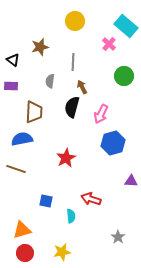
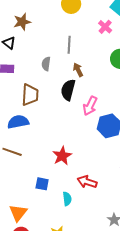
brown star: (40, 47) -> (22, 22), moved
pink arrow: (101, 114) -> (90, 106), moved
red star: (66, 158) -> (62, 156), moved
orange triangle: (22, 230) -> (18, 213), turned -36

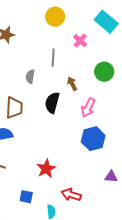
pink cross: (105, 27) -> (80, 41), moved
brown arrow: (78, 70) -> (72, 84), moved
pink arrow: (90, 106) -> (88, 108), moved

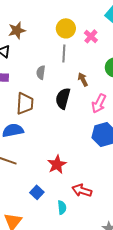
yellow circle: (55, 17) -> (66, 28), moved
blue square: (26, 197) -> (37, 192), turned 32

